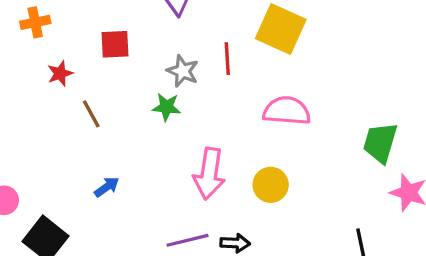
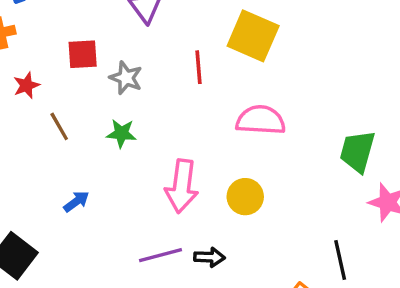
gray star: (183, 71) -> (126, 78), moved
green star: (167, 107) -> (121, 133), moved

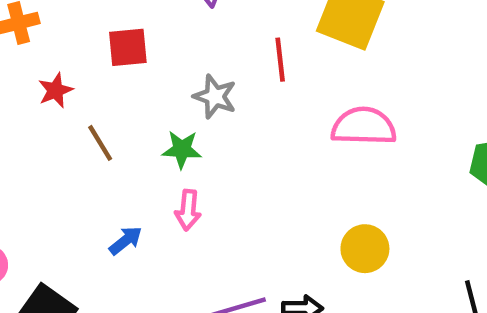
gray star: (126, 78) -> (215, 97), moved
pink arrow: (182, 186) -> (188, 210), moved, size x0.6
yellow circle: (245, 197) -> (365, 249), moved

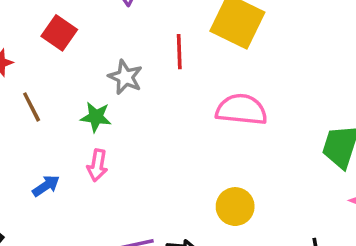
red square: (128, 47) -> (59, 33), turned 36

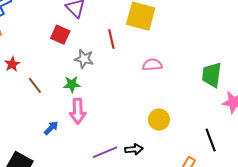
red square: (59, 33) -> (60, 35), moved
pink semicircle: (241, 110) -> (152, 65), size x0.7
pink arrow: (97, 165) -> (78, 111), size x1.4

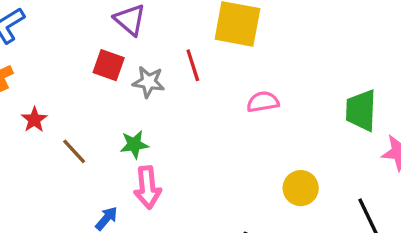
gray star: (84, 59) -> (149, 82), moved
yellow circle: (159, 120) -> (301, 188), moved

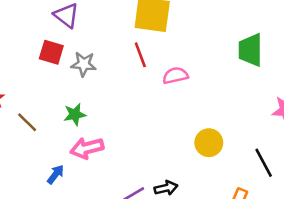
red line: (193, 65) -> (140, 55), moved
green trapezoid: (361, 110) -> (250, 50), moved
pink arrow: (147, 187) -> (87, 148), turned 84

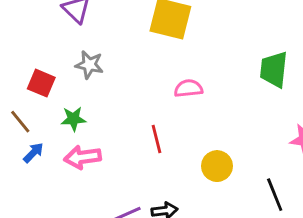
red square: (51, 52) -> (41, 83), moved
red line: (140, 55) -> (157, 139), moved
blue arrow: (55, 174) -> (33, 153), moved

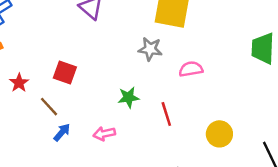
gray star: (89, 65) -> (150, 49), moved
green star: (73, 119) -> (128, 97), moved
pink arrow: (83, 157) -> (104, 134), size x0.7

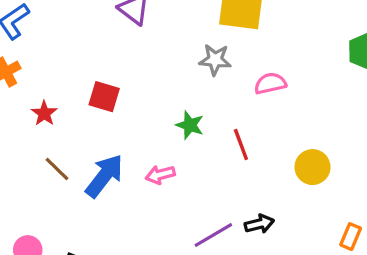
green star: (128, 97) -> (190, 125), turned 30
brown line: (49, 107) -> (57, 169), moved
blue arrow: (62, 132) -> (104, 176), size x1.8

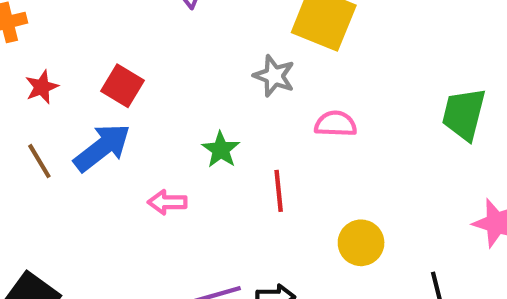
blue arrow: (104, 176) -> (102, 148), moved

